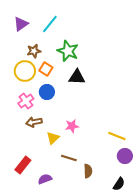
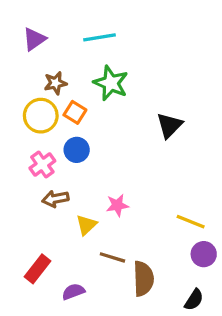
cyan line: (50, 24) -> (99, 37), moved, turned 42
black triangle: (77, 77) -> (169, 125), moved, turned -48
brown semicircle: (88, 171) -> (143, 279), size x1.5

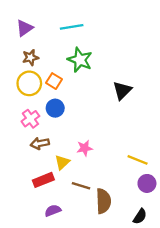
brown star: (55, 83) -> (30, 58), moved
red rectangle: (37, 269) -> (43, 180), moved, turned 30

